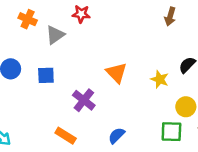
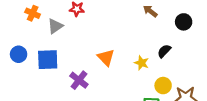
brown arrow: (170, 17) -> (150, 11), turned 112
blue square: (46, 75) -> (48, 60), size x1.5

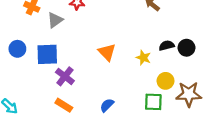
black circle: (184, 22) -> (187, 48), moved
black semicircle: (164, 51) -> (167, 46), turned 32
purple cross: (79, 80) -> (65, 76), moved

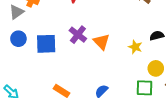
gray triangle: (55, 20) -> (16, 12), moved
purple cross: (65, 76) -> (78, 35), moved

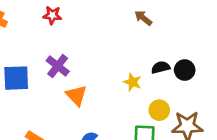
orange triangle: (101, 42) -> (76, 95), moved

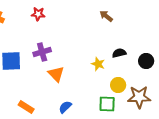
purple cross: (58, 66) -> (42, 52), turned 36
black circle: (185, 70) -> (146, 61), moved

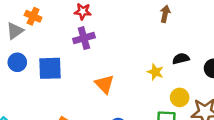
brown arrow: (106, 16) -> (165, 14), turned 64
purple cross: (42, 52) -> (84, 38), moved

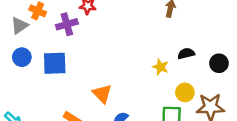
purple cross: (84, 38) -> (67, 24), moved
orange triangle: (105, 84) -> (102, 94), moved

